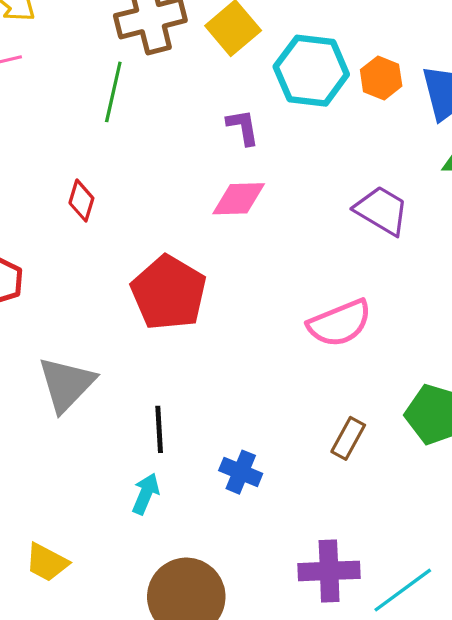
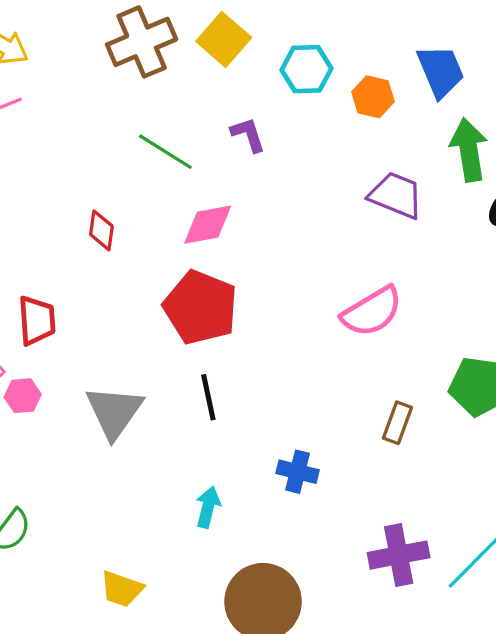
cyan hexagon: (311, 71) -> (307, 69), size x0.7
orange hexagon: (381, 78) -> (373, 97), moved
green line: (113, 92) -> (165, 152), moved, turned -62
pink diamond: (239, 199) -> (208, 225), moved
black line: (159, 429) -> (208, 397), moved

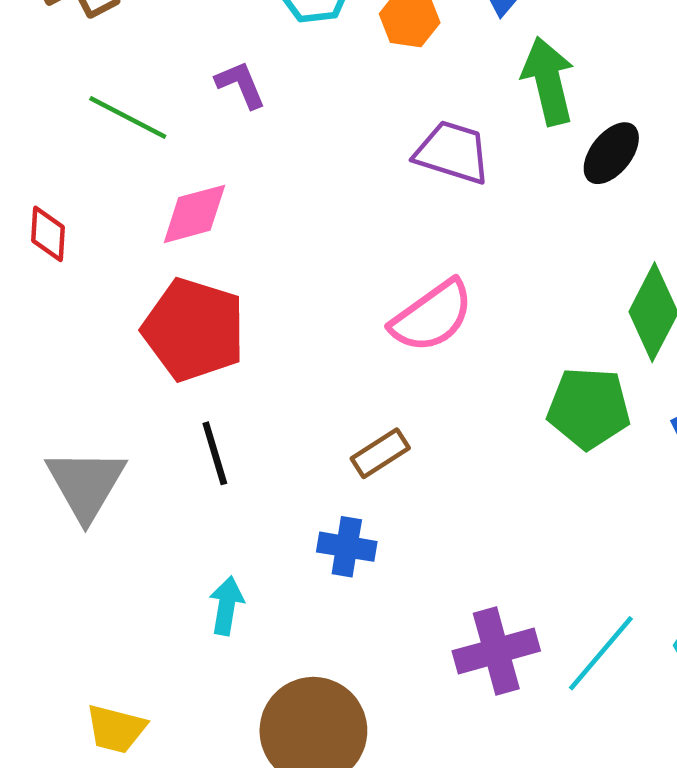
brown rectangle: (397, 423) -> (380, 453), moved, turned 42

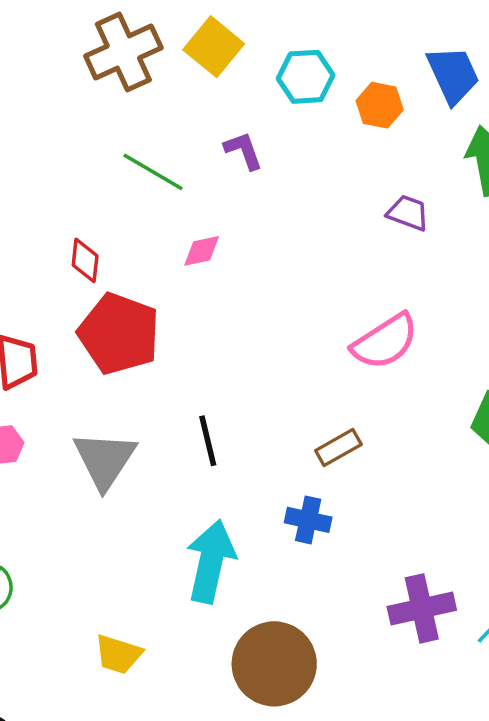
purple trapezoid: (453, 152) -> (408, 213), size x0.7
pink diamond: (194, 214) -> (202, 251), size x0.7
red pentagon: (194, 330) -> (119, 334), moved
cyan arrow: (227, 606) -> (211, 561), size x1.8

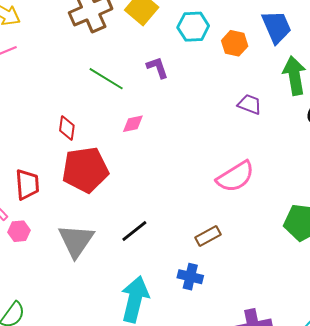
red pentagon: (119, 334) -> (85, 170), turned -30
black line: (208, 441) -> (134, 231), turned 64

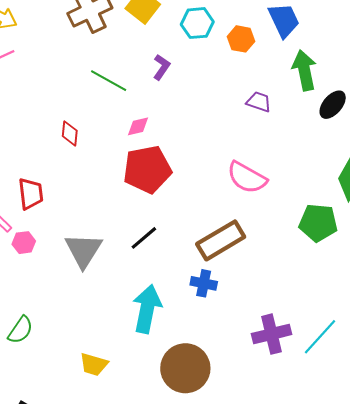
purple L-shape: (157, 68) -> (162, 67), turned 55
red pentagon: (85, 170) -> (147, 169), moved
pink semicircle: (235, 177) -> (247, 178), turned 63
brown rectangle: (208, 236) -> (221, 240), size x1.8

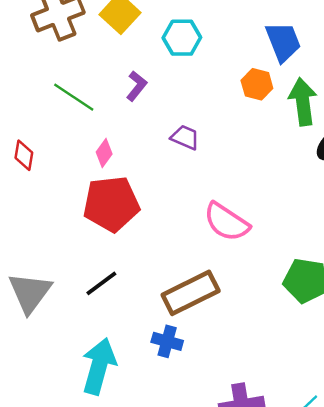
orange hexagon: (241, 39) -> (257, 84), moved
purple trapezoid: (259, 102) -> (185, 137), moved
pink diamond: (138, 126) -> (104, 153), turned -45

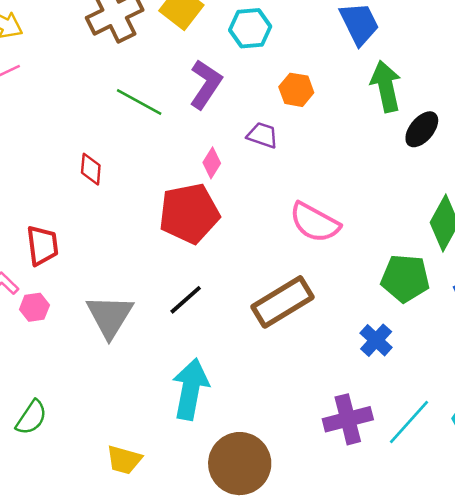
orange hexagon: (257, 84) -> (296, 90), moved
purple L-shape: (137, 86) -> (206, 84), size x1.5
pink diamond: (104, 153) -> (212, 163), moved
blue cross: (167, 341) -> (376, 340), moved, turned 32

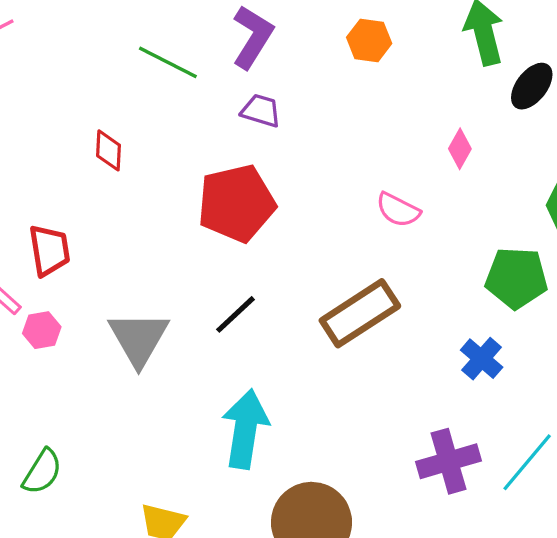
purple trapezoid: (262, 135) -> (261, 111), moved
pink diamond: (212, 163) -> (460, 149), moved
pink semicircle: (315, 222) -> (398, 210), size x0.7

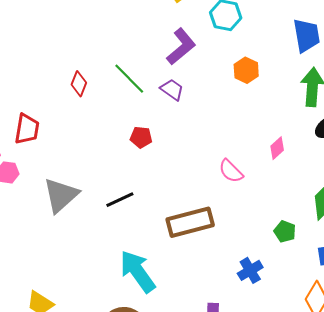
green line: (168, 62) -> (129, 79), moved
red pentagon: (236, 203) -> (141, 137), size x0.5
green pentagon: (516, 278) -> (285, 231), size x0.6
cyan arrow: (245, 429) -> (138, 271), moved, turned -63

